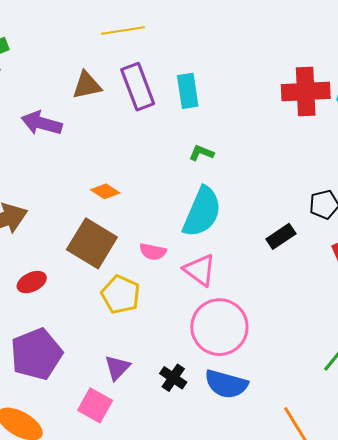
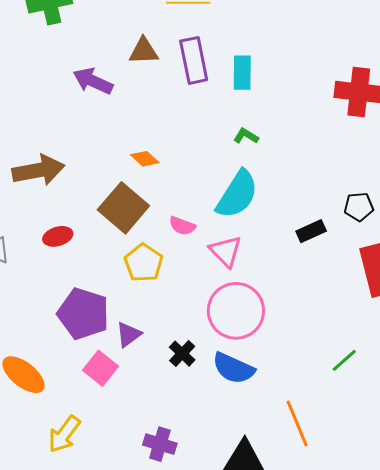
purple pentagon: (36, 354) -> (83, 314), moved, turned 30

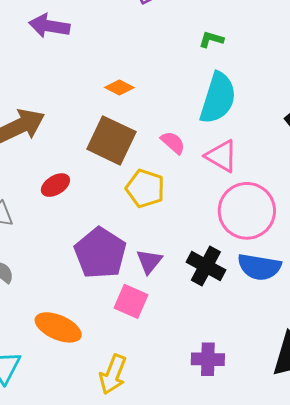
pink semicircle: (182, 226) -> (173, 143), turned -144
purple pentagon: (83, 314) -> (100, 253), turned 30
black cross: (182, 354) -> (206, 266), size x1.4

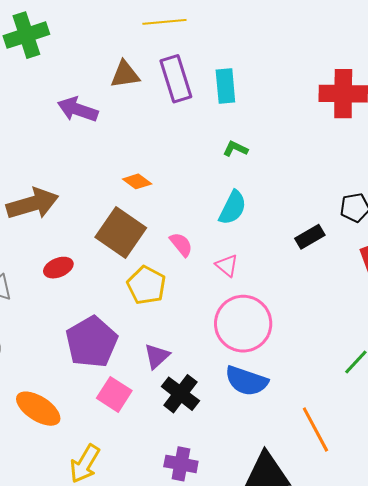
cyan semicircle: (218, 98) -> (233, 208), size x0.7
pink triangle: (221, 156) -> (227, 265), size x0.7
purple triangle: (149, 261) -> (157, 356), moved
black cross: (206, 266) -> (180, 394), moved

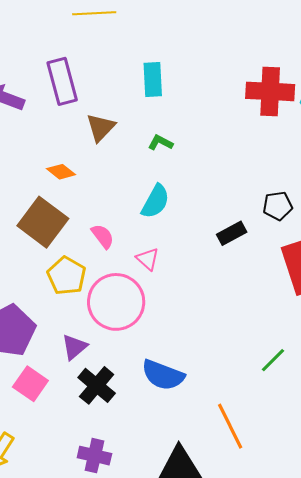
brown triangle: (125, 74) -> (101, 128), moved, turned -40
purple rectangle: (176, 79) -> (62, 81), moved
pink circle: (243, 324) -> (116, 302), moved

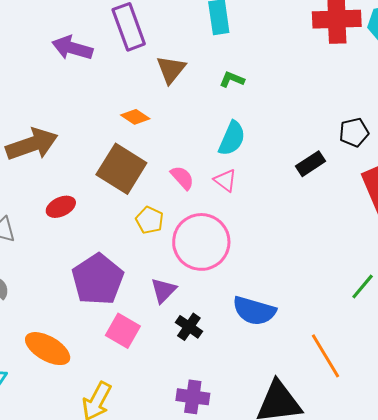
pink triangle: (148, 259) -> (225, 180), moved
yellow pentagon: (66, 276) -> (150, 220), size x0.7
black cross: (97, 385) -> (189, 327), size x0.7

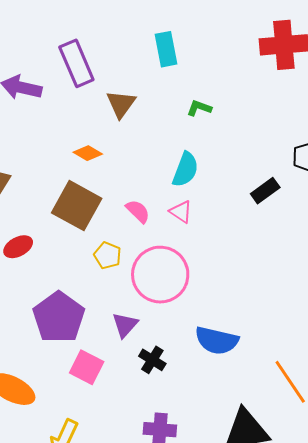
green L-shape: (232, 79) -> (199, 108), moved

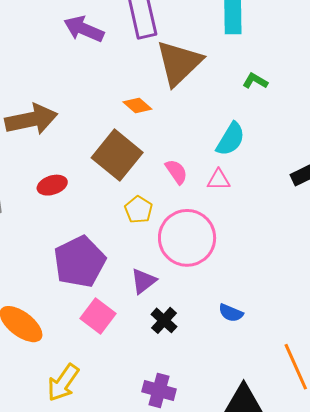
brown triangle: (121, 104) -> (179, 63), size x1.6
pink triangle: (181, 212) -> (219, 180), turned -45
blue semicircle: (217, 341) -> (231, 313), size x0.6

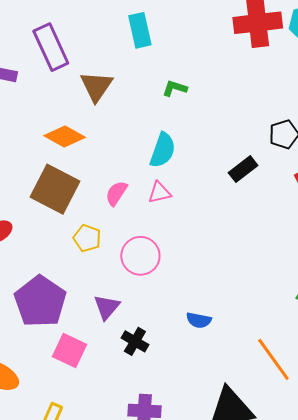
brown triangle: (179, 63) -> (96, 86), size x0.7
orange diamond: (137, 105) -> (65, 136), size x1.4
pink semicircle: (176, 172) -> (116, 193), turned -100
pink circle: (187, 238) -> (140, 256), size x0.7

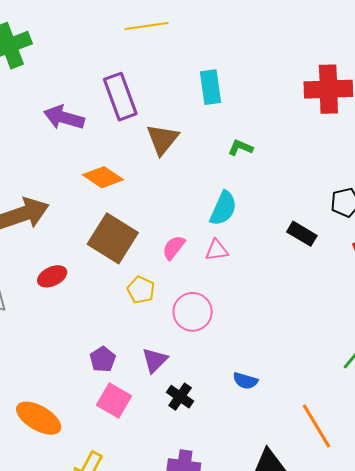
orange diamond: (65, 136) -> (103, 177), moved
black rectangle: (243, 169) -> (302, 234), turned 64
purple pentagon: (40, 301) -> (103, 359), moved, size x0.5

